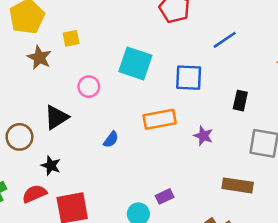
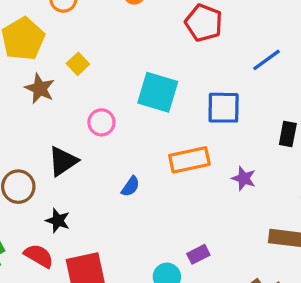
yellow square: (71, 38) -> (78, 64), turned -30
red semicircle: (34, 194) -> (39, 256), turned 55

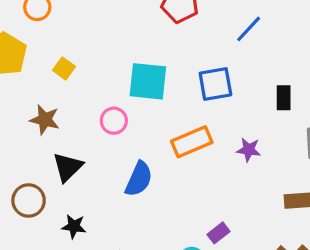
brown star: (40, 89) -> (45, 120), moved
pink circle: (101, 122) -> (114, 121), moved
blue semicircle: (130, 186) -> (139, 179), size x1.6

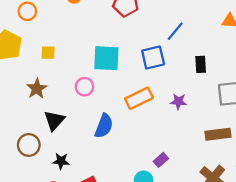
blue line: (249, 29) -> (175, 31), moved
yellow square: (64, 68) -> (48, 53), turned -32
brown star: (45, 120) -> (37, 89), turned 30

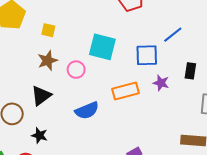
brown star: (37, 89) -> (48, 61), moved
purple star: (179, 102) -> (161, 83), moved
blue semicircle: (104, 126) -> (87, 110), turned 35

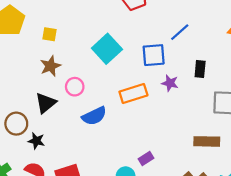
cyan square: (102, 47) -> (107, 49), turned 36
pink circle: (76, 70) -> (75, 87), moved
black star: (39, 135) -> (36, 141), moved

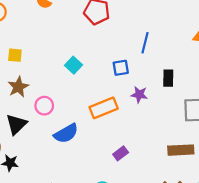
blue line: (180, 32) -> (145, 43), turned -30
cyan square: (107, 49) -> (73, 65), size x0.6
blue square: (154, 55) -> (121, 68), size x0.7
purple rectangle: (146, 159) -> (121, 153), moved

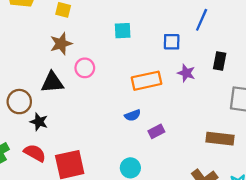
cyan square: (73, 65) -> (123, 31), turned 35
black triangle: (16, 124) -> (52, 82), turned 30
blue semicircle: (66, 133) -> (133, 115), moved, size x0.6

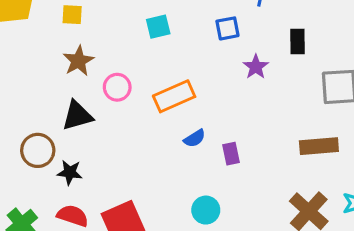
purple star: (186, 73) -> (256, 67), turned 30
orange rectangle: (147, 81) -> (174, 96), moved
purple rectangle: (156, 131) -> (231, 154), turned -63

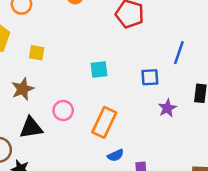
brown star: (78, 61) -> (23, 89), moved
orange rectangle: (174, 96) -> (104, 122), turned -48

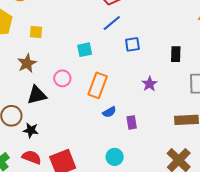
blue line: (179, 53) -> (112, 23), moved, turned 36
cyan square: (99, 70) -> (85, 50), moved
purple star: (167, 108) -> (150, 84), moved

